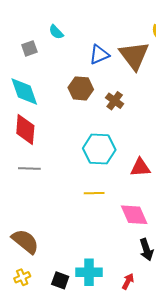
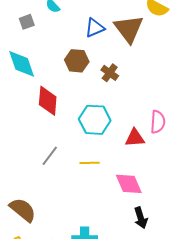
red diamond: (25, 129) -> (48, 101), moved
gray line: (29, 168) -> (50, 156), moved, turned -55

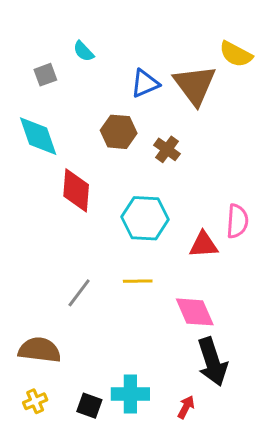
gray line: (50, 156) -> (79, 293), moved
brown semicircle: (23, 210) -> (40, 350), turned -32
black arrow: (141, 218) -> (212, 362), size x1.5

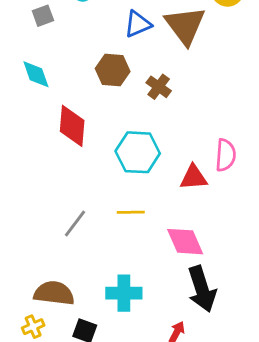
cyan diamond: (38, 136) -> (36, 74), size x0.7
brown semicircle: (40, 350) -> (54, 293), moved
cyan cross: (130, 394) -> (124, 293), moved

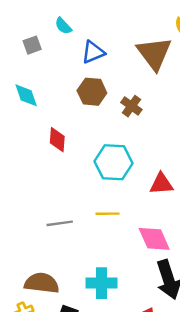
blue triangle: (138, 24) -> (93, 52), moved
red diamond: (72, 126) -> (57, 140), size x0.7
gray line: (75, 223) -> (60, 223), turned 45

